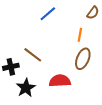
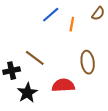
orange line: (80, 35) -> (72, 24), moved
brown ellipse: (83, 59) -> (88, 62), turned -30

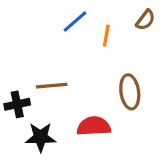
brown line: (35, 58) -> (52, 86), turned -42
black star: (27, 93) -> (41, 137), turned 30

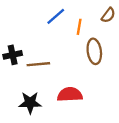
brown ellipse: (130, 92) -> (94, 51), moved
black cross: (17, 104) -> (13, 55), moved

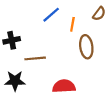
black cross: (13, 55) -> (12, 40), moved
black star: (30, 103) -> (15, 81), moved

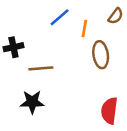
black star: (15, 81) -> (32, 102), moved
red semicircle: (64, 86) -> (109, 111), moved, turned -80

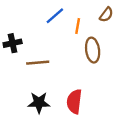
black star: (32, 102) -> (39, 103), moved
red semicircle: (109, 111) -> (74, 101), moved

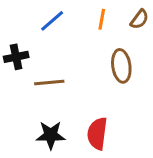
blue line: (55, 16) -> (52, 21), moved
orange line: (78, 26) -> (102, 19), moved

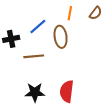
blue line: (52, 21) -> (38, 26), moved
brown ellipse: (121, 66) -> (61, 37), moved

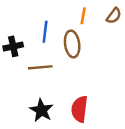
blue line: (38, 26) -> (45, 32), turned -42
black star: (35, 92) -> (41, 110), turned 30

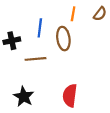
black star: (41, 110) -> (24, 97), moved

